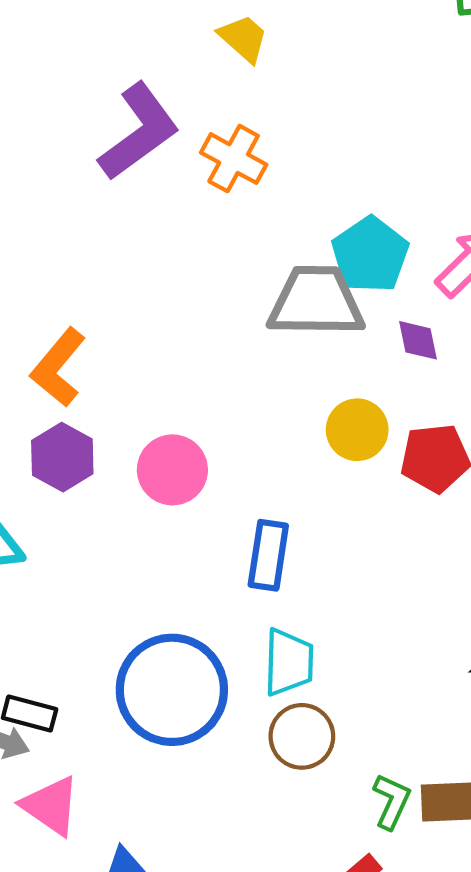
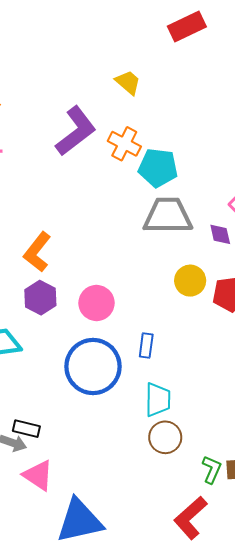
cyan pentagon: (370, 255) -> (158, 168), moved, turned -30
blue rectangle: (268, 555) -> (146, 345), size x0.7
blue circle: (172, 690) -> (93, 366), moved

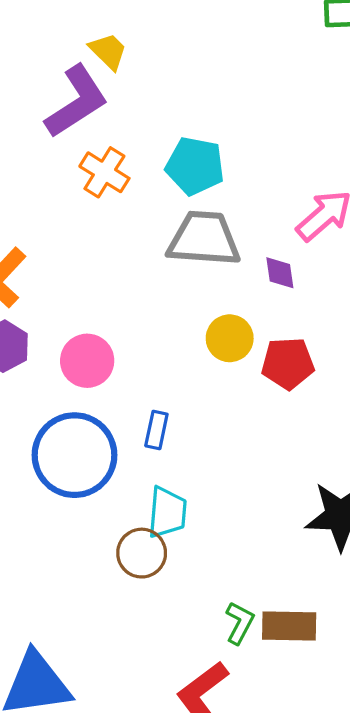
yellow trapezoid: (128, 82) -> (108, 51), moved
orange cross: (124, 144) -> (104, 172), moved
brown circle: (165, 437) -> (142, 553), moved

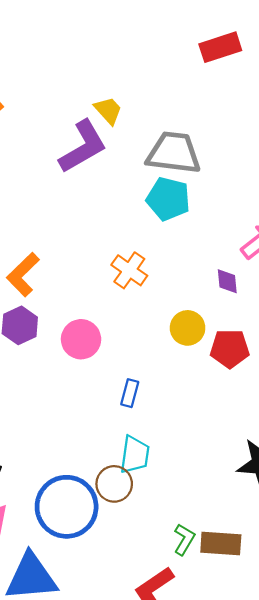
orange cross: (104, 172) -> (129, 270), moved
gray trapezoid: (204, 239) -> (174, 153), moved
blue circle: (75, 455) -> (67, 507), moved

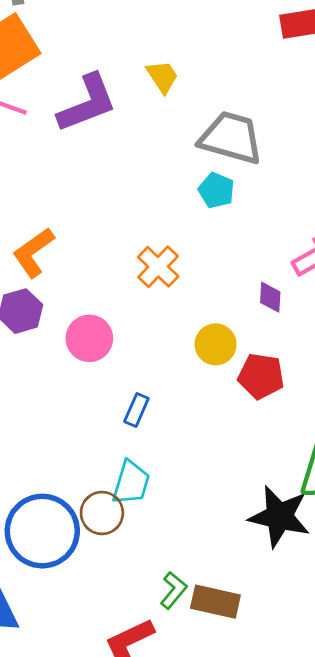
purple L-shape: (83, 147) -> (87, 103), moved
cyan pentagon: (168, 199) -> (216, 190), size x0.7

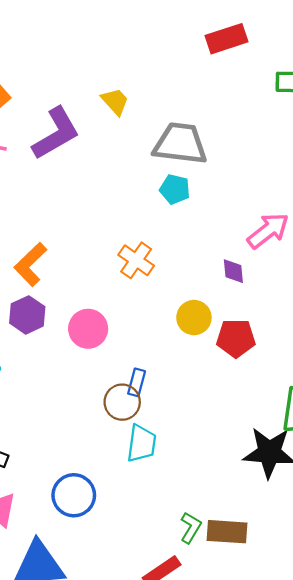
brown circle: (102, 513) -> (122, 402), moved
blue circle: (42, 531) -> (74, 495), size x0.7

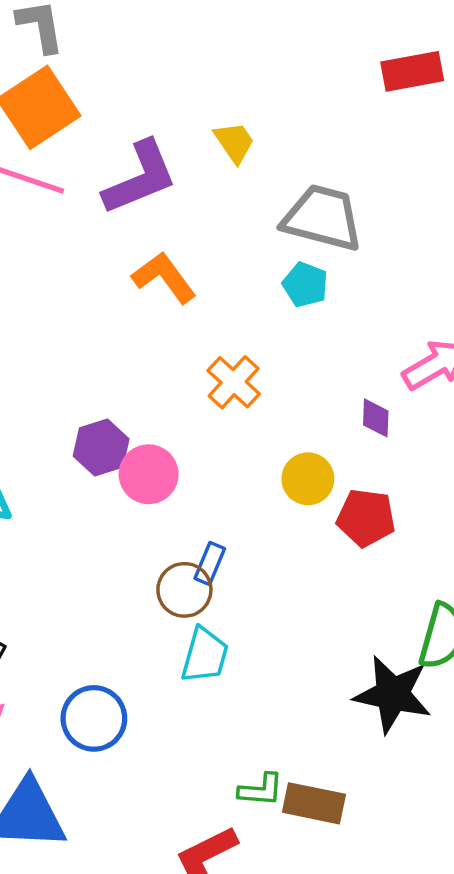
orange L-shape: (30, 264) -> (164, 277), moved, turned 90
purple hexagon: (27, 315) -> (101, 448), moved
green L-shape: (191, 528) -> (261, 790), turned 56

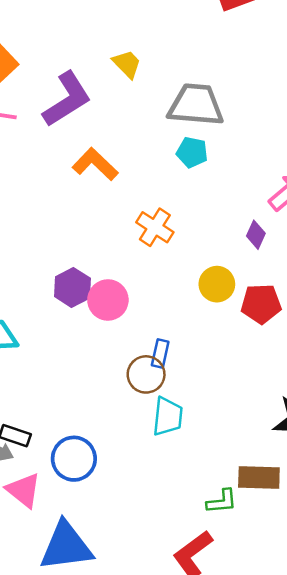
purple diamond: (376, 418) -> (256, 235), turned 32
blue circle: (94, 718) -> (74, 459), moved
brown rectangle: (314, 803) -> (259, 478), moved

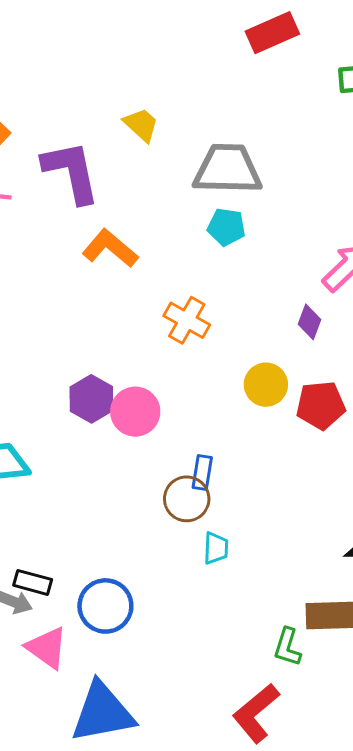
purple L-shape: (67, 99) -> (71, 172), turned -66
cyan trapezoid: (168, 416) -> (216, 548), size x0.7
green L-shape: (222, 501) -> (287, 647), turned 116

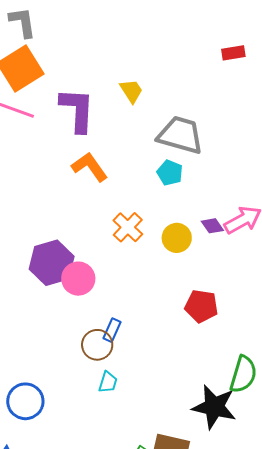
red rectangle: (272, 33) -> (233, 53), size x0.7
purple diamond: (309, 322) -> (212, 226), moved, turned -70
yellow circle: (266, 385) -> (177, 238), moved
purple hexagon: (91, 399) -> (52, 263), size x1.4

